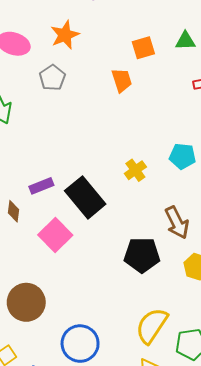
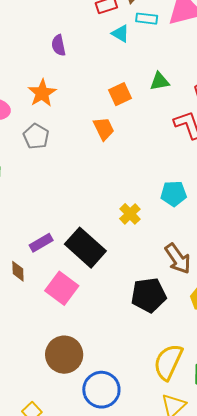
brown circle: (26, 302) -> (64, 355), moved

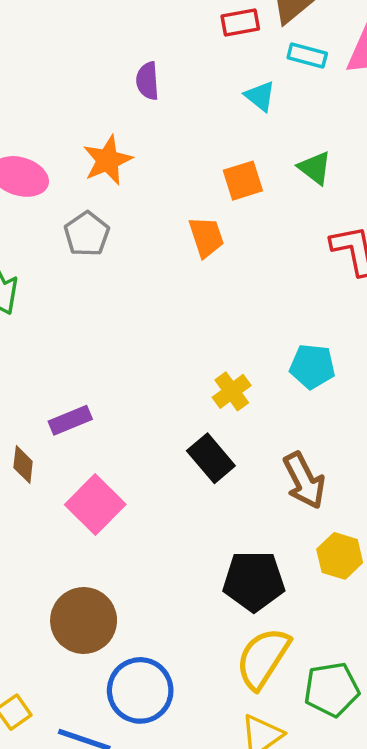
cyan triangle: (120, 33) -> (260, 96), moved
green triangle: (160, 81) -> (315, 168), turned 40
black rectangle: (85, 248) -> (211, 458), moved, size x0.7
black pentagon: (149, 295) -> (254, 581), moved

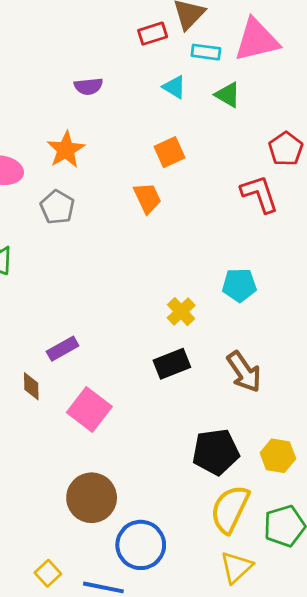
purple semicircle: (148, 81) -> (88, 86), turned -84
green triangle: (315, 168) -> (228, 95), moved
black rectangle: (211, 458) -> (172, 364), turned -64
yellow hexagon: (340, 556) -> (278, 456), moved

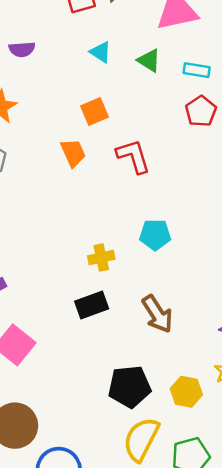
cyan rectangle: (206, 52) -> (197, 70), moved
red L-shape: (260, 194) -> (133, 156), moved
yellow cross: (181, 312) -> (101, 258), turned 30

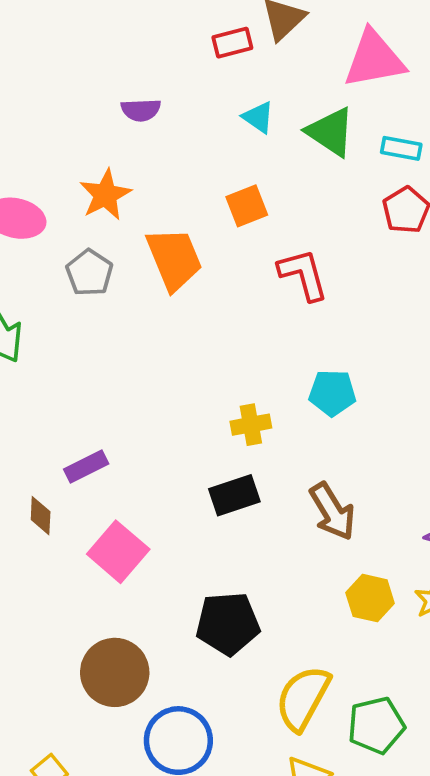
green triangle: (149, 60) -> (331, 132), size x1.4
orange trapezoid: (73, 153) -> (174, 259), moved, size x1.5
black pentagon: (130, 387) -> (228, 624), moved
yellow hexagon: (186, 392) -> (370, 598), moved

